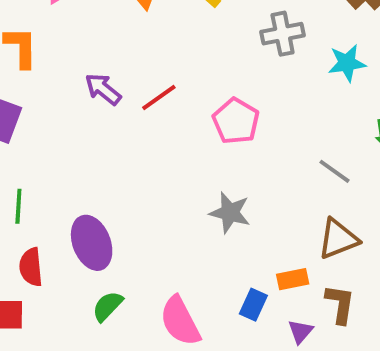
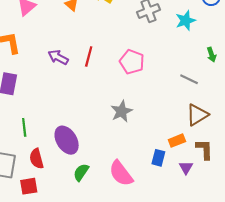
red line: (159, 98) -> (89, 57), turned -30
gray star: (230, 213) -> (122, 111), moved, turned -30

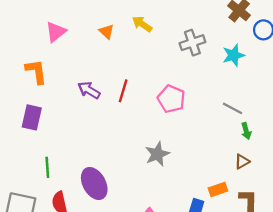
green arrow: (212, 55) -> (246, 131), moved
gray line: (189, 79) -> (232, 108), moved
brown triangle: (197, 115) -> (242, 162), size x0.6

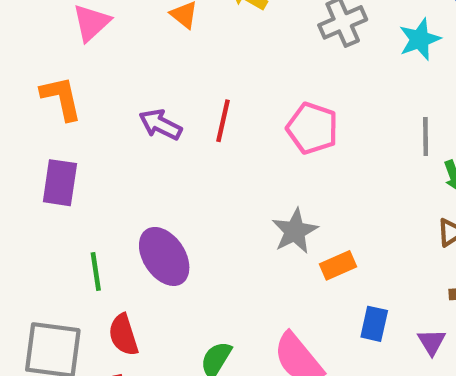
gray line: (232, 108) -> (426, 136), turned 66
purple ellipse: (94, 184) -> (164, 256), moved
orange rectangle: (218, 189) -> (338, 265), moved

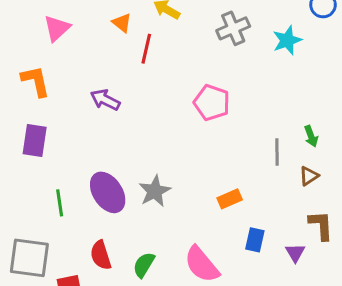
red line: (223, 121) -> (146, 49), moved
gray line: (426, 136) -> (277, 152), moved
gray star: (295, 231) -> (155, 191), moved
red semicircle: (123, 335) -> (101, 255), moved

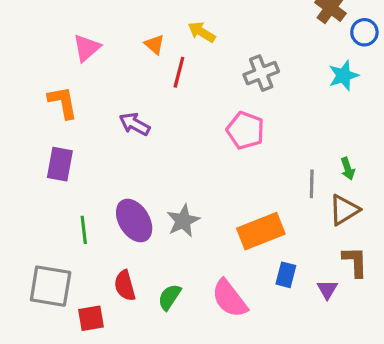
gray cross: (233, 28) -> (261, 73), moved
cyan star: (287, 40) -> (343, 76), moved
brown triangle: (309, 176) -> (344, 210), size x1.5
orange rectangle: (230, 199) -> (261, 231), size x1.8

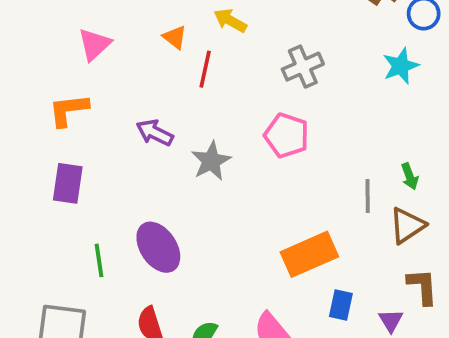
orange L-shape: (63, 102) -> (69, 110), turned -84
gray star: (183, 221) -> (211, 161), moved

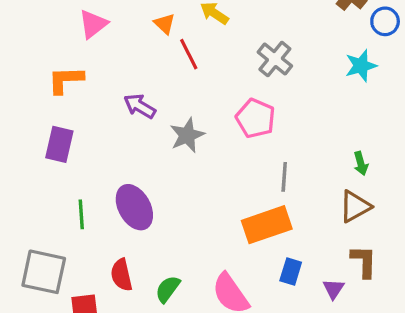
gray cross: (303, 67) -> (275, 59), turned -32
red line: (205, 69) -> (189, 54), turned -44
gray line: (368, 196) -> (284, 177), moved

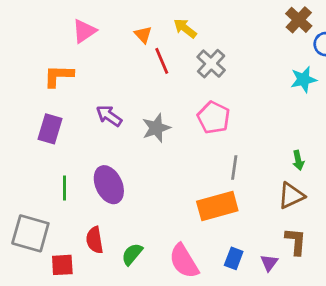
gray cross: (275, 59) -> (211, 64), moved
purple arrow: (140, 106) -> (109, 116), moved
blue rectangle: (291, 272) -> (234, 258), moved

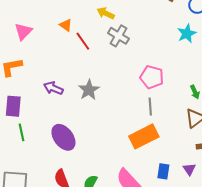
yellow arrow: (185, 28) -> (106, 13), moved
pink pentagon: (214, 118) -> (152, 77), moved
green line: (64, 188) -> (22, 132), moved

